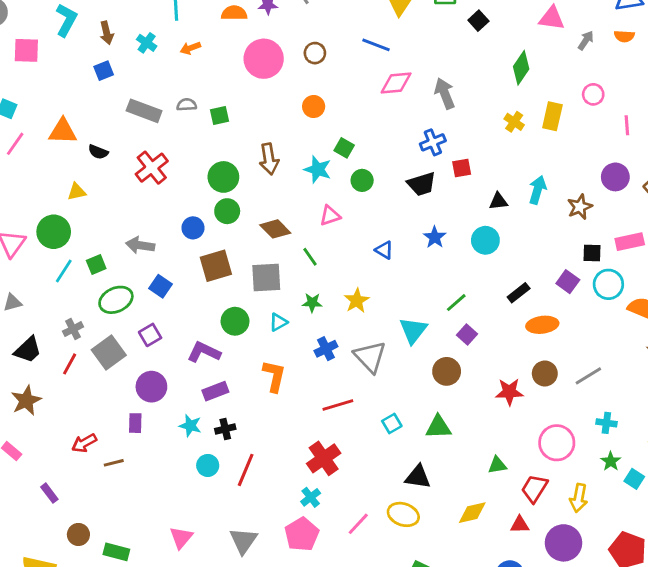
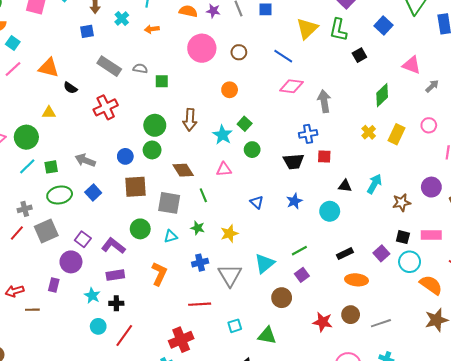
purple square: (150, 335) -> (83, 239), moved, turned -35

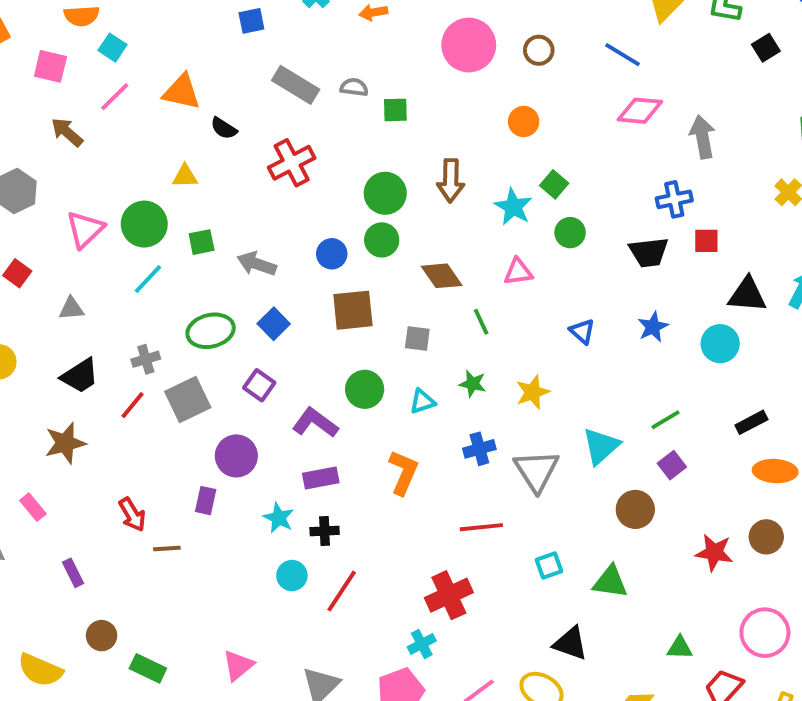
green square: (51, 167) -> (202, 242), moved
black triangle: (345, 186) -> (747, 295), size x1.5
gray square: (169, 203) -> (417, 338), size x0.6
purple square: (83, 239) -> (259, 385), moved
red arrow: (15, 291) -> (132, 515), turned -102

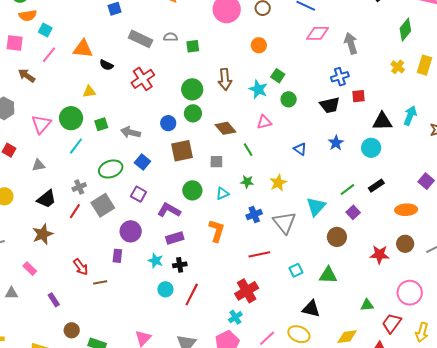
black rectangle: (751, 422) -> (376, 186), moved

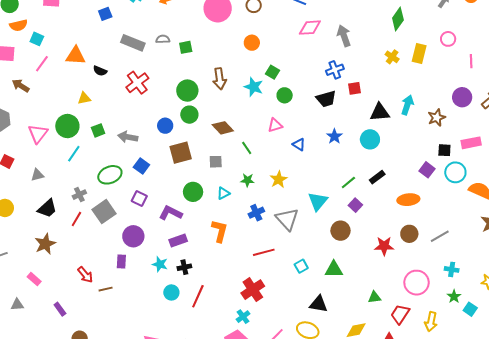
pink triangle: (264, 122) -> (275, 125), moved

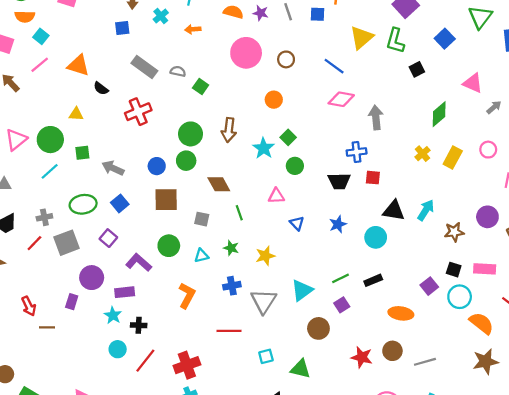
green square: (186, 47) -> (201, 86), turned 32
purple rectangle: (178, 241) -> (125, 292), moved
red cross: (253, 290) -> (187, 365), moved

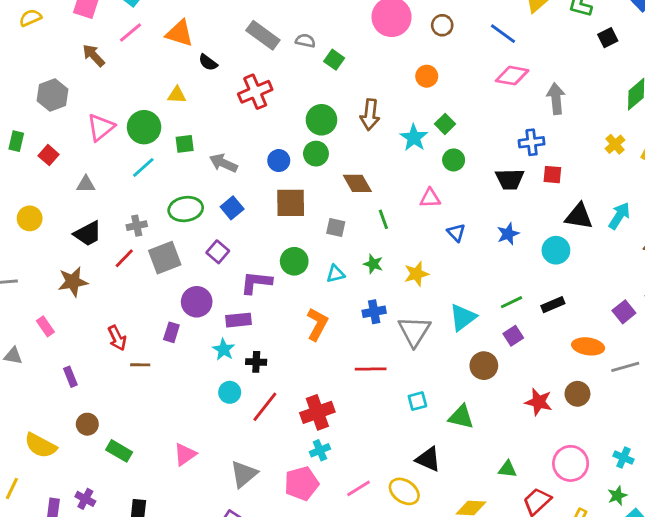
purple L-shape: (139, 262) -> (256, 283), turned -35
gray line: (425, 362) -> (625, 367), moved

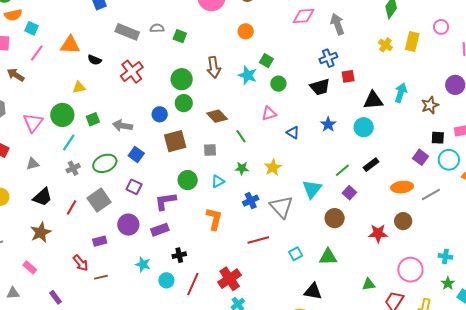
gray cross: (137, 226) -> (73, 168), moved
purple rectangle: (171, 332) -> (100, 241), moved, turned 72
cyan star: (224, 349) -> (143, 264), moved

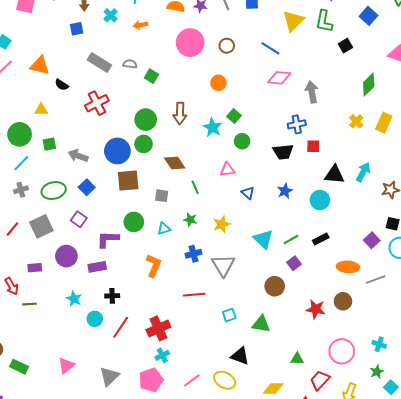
blue circle: (160, 114) -> (117, 151), size x1.6
cyan triangle: (312, 189) -> (263, 239), moved, turned -35

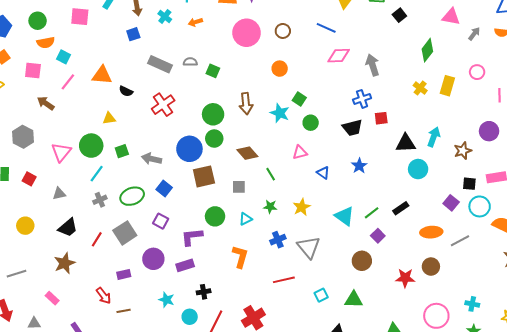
cyan circle: (320, 200) -> (418, 169), moved

